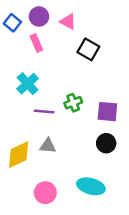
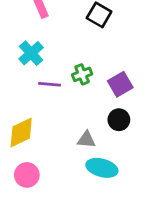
purple square: (107, 112) -> (120, 84), turned -35
gray triangle: (48, 146) -> (86, 140), moved
pink circle: (45, 193) -> (27, 175), moved

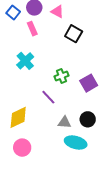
purple line: (49, 84) -> (48, 97), moved, turned 42
black circle: (119, 120) -> (88, 119), moved

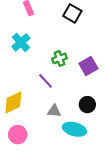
gray triangle: (65, 122) -> (54, 111), moved

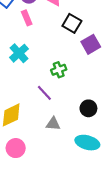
purple square: (88, 66) -> (91, 44), moved
black circle: (87, 105) -> (88, 108), moved
cyan ellipse: (74, 129) -> (87, 143), moved

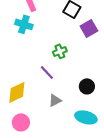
cyan cross: (19, 53) -> (24, 24), moved, turned -30
gray triangle: (53, 124) -> (55, 100), turned -32

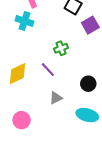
yellow diamond: (17, 92) -> (17, 74), moved

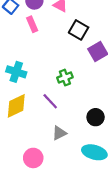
cyan cross: (25, 21) -> (16, 72), moved
pink circle: (22, 120) -> (33, 158), moved

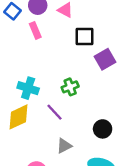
black square: (79, 30) -> (85, 36), turned -30
cyan cross: (16, 72) -> (28, 88), moved

